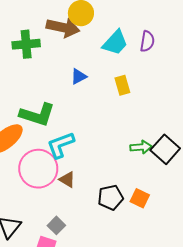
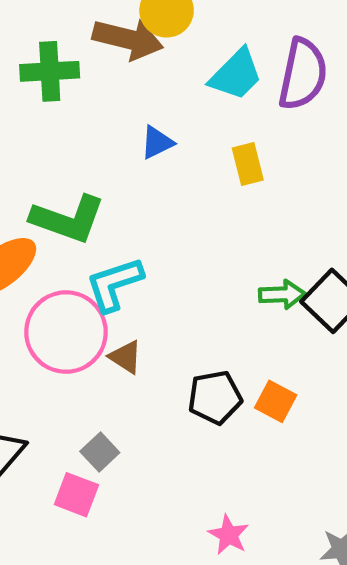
purple semicircle: (147, 41) -> (303, 74), size x1.6

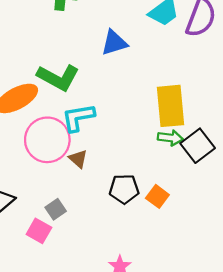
blue triangle: (157, 142) -> (114, 43), size x1.4
yellow rectangle: (248, 164) -> (170, 106), moved, size x1.8

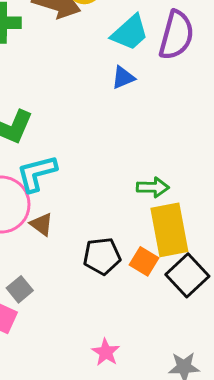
blue triangle: (114, 43) -> (123, 78), moved, size x0.7
yellow rectangle: (170, 106) -> (169, 230), moved
black square: (198, 146) -> (187, 275), moved

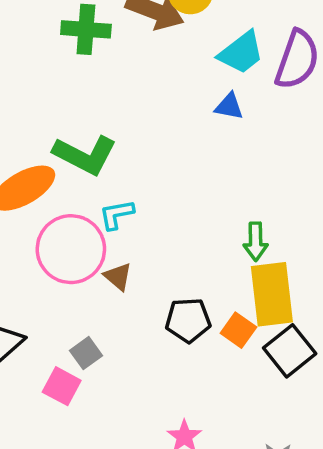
blue triangle: (123, 78) -> (229, 106), turned 30
cyan L-shape: (37, 173) -> (117, 214), size x0.7
green arrow: (153, 187) -> (256, 241), turned 84

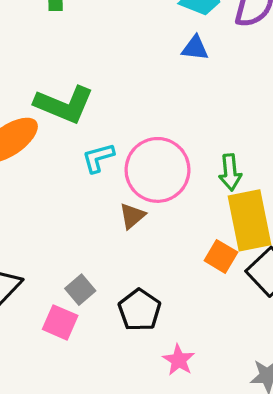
pink circle: (71, 249) -> (157, 170), moved
brown triangle: (118, 276) -> (132, 216), moved, turned 44
black pentagon: (188, 320) -> (140, 310), moved, turned -30

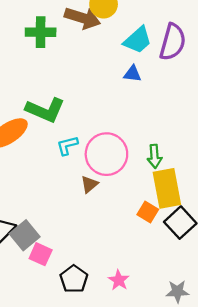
gray square: (80, 290) -> (25, 235), moved, size x1.5
black pentagon: (140, 310) -> (74, 279), moved

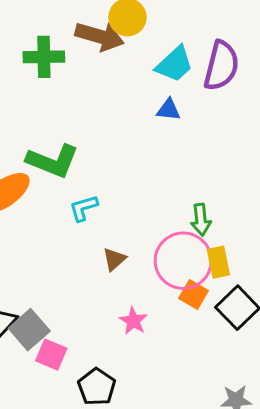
pink circle: (106, 154) -> (183, 261), moved
yellow rectangle: (167, 188) -> (218, 262), size x0.6
pink star: (119, 280) -> (133, 321), moved

